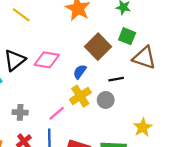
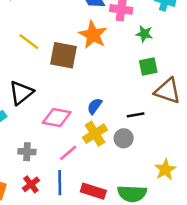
green square: (127, 36) -> (148, 66), turned -35
brown square: (98, 47) -> (64, 55), moved, turned -35
pink diamond: (47, 60) -> (57, 118), moved

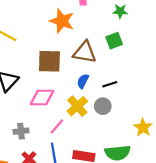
green star: (144, 34) -> (120, 11), moved
brown square: (64, 55) -> (49, 61), moved
brown triangle: (168, 91) -> (85, 52), moved
blue semicircle: (95, 106) -> (83, 81), moved

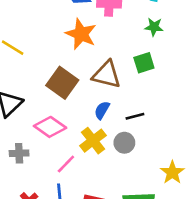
brown square: (49, 61) -> (62, 83), turned 30
pink diamond: (42, 98) -> (50, 127), turned 30
gray cross: (21, 131) -> (19, 153), moved

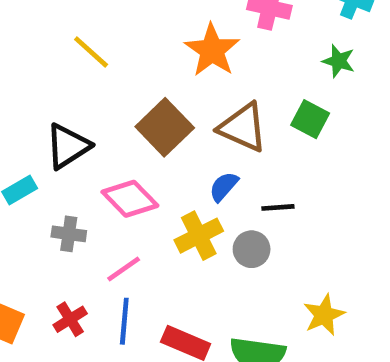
green square: (144, 63) -> (310, 119), turned 35
pink line: (66, 164) -> (124, 269), moved

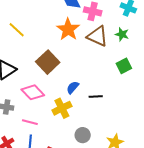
green square: (310, 119) -> (124, 66), moved, turned 35
brown triangle: (243, 127) -> (97, 36), moved
gray circle: (252, 249) -> (83, 135), moved
pink line: (124, 269) -> (30, 122), turned 49

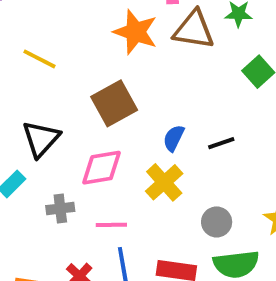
brown square: (48, 62) -> (114, 103), turned 30
pink diamond: (33, 92) -> (102, 168), turned -40

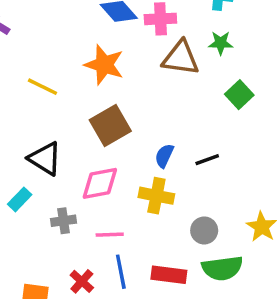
orange star: (135, 32) -> (104, 65), moved
black triangle: (41, 139) -> (45, 159), turned -39
yellow cross: (164, 182) -> (156, 196), turned -36

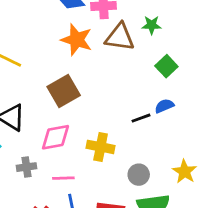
orange star: (104, 65) -> (77, 40), moved
blue semicircle: (164, 156) -> (164, 106), moved, turned 42

